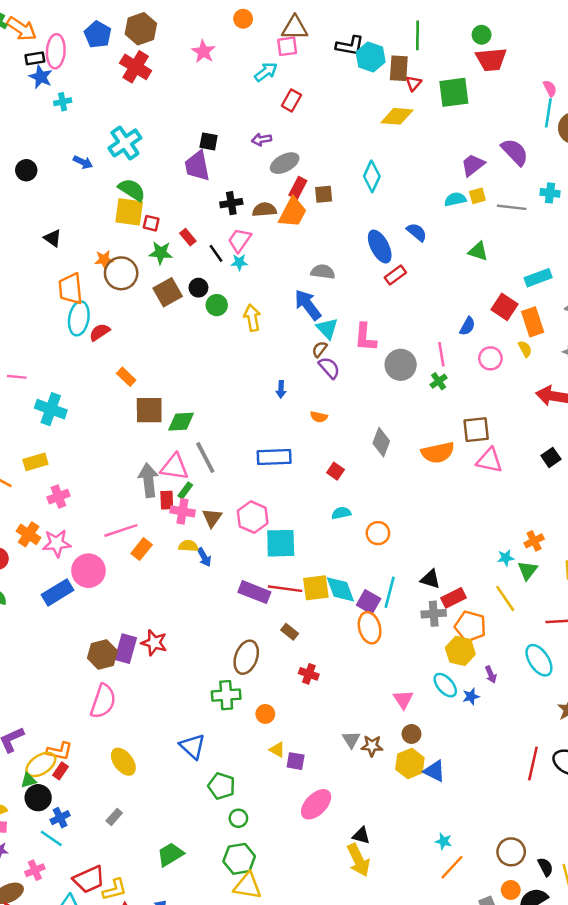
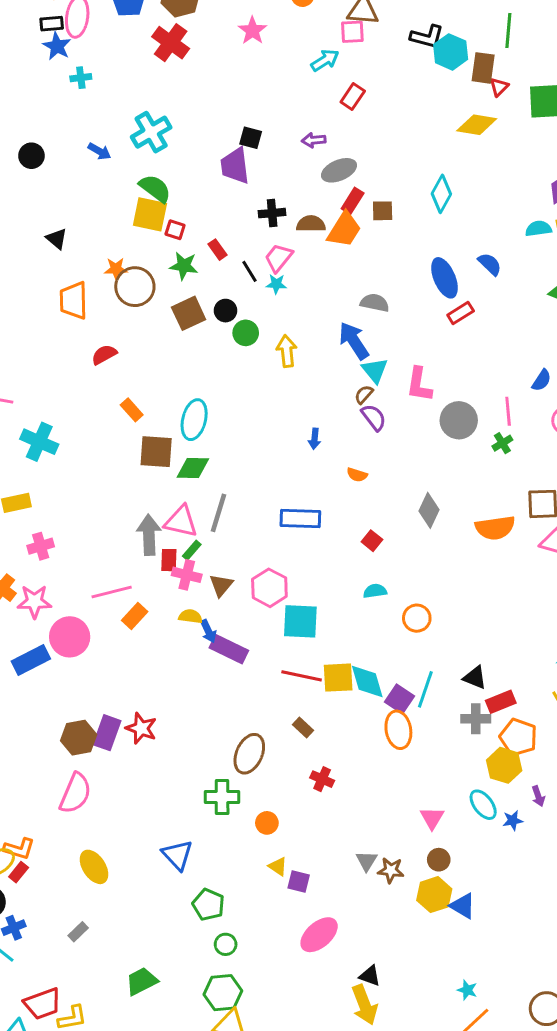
cyan ellipse: (79, 318) -> (194, 420), moved
gray line: (205, 457) -> (218, 513), turned 40
purple rectangle: (254, 592) -> (229, 649), moved

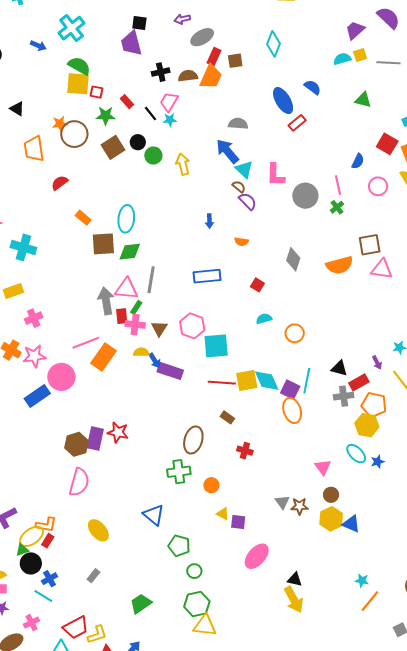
brown semicircle: (364, 394) -> (239, 187), turned 96
orange rectangle: (135, 616) -> (104, 357), size x1.5
purple arrow: (538, 796) -> (377, 363), moved

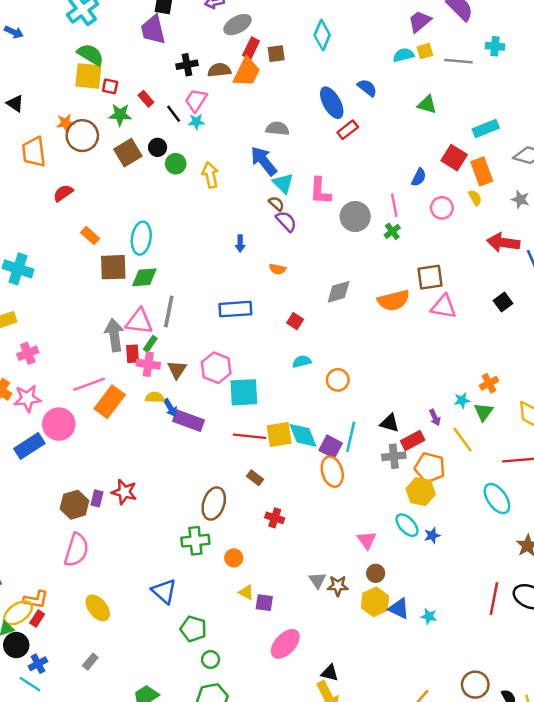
blue arrow: (38, 46) -> (14, 32), moved
gray diamond: (293, 259) -> (339, 292), turned 55
purple rectangle: (95, 438) -> (97, 498), size x0.6
cyan star: (362, 580) -> (429, 616), moved

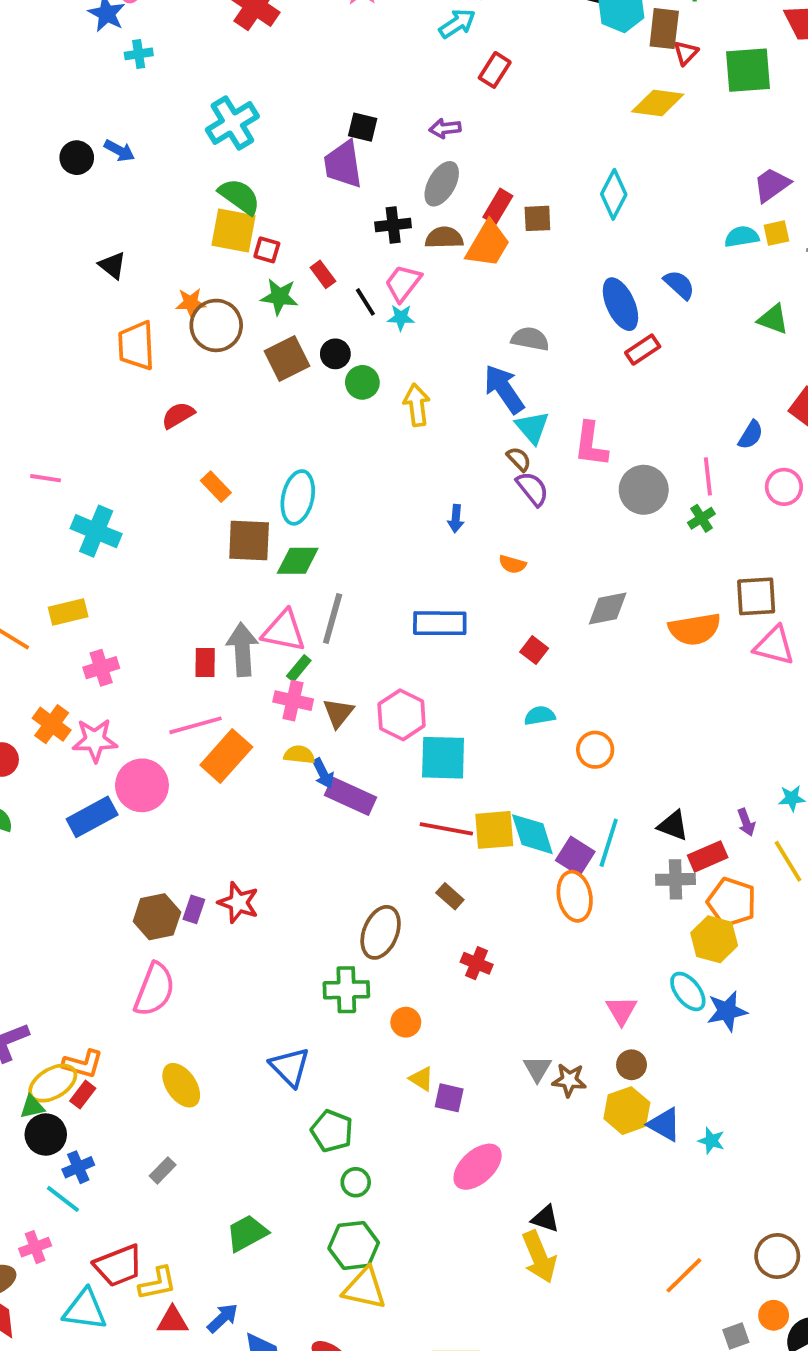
gray ellipse: (238, 25) -> (442, 184), moved, turned -36
red rectangle: (133, 354) -> (205, 663), moved
blue star: (432, 535) -> (727, 1011), size x1.5

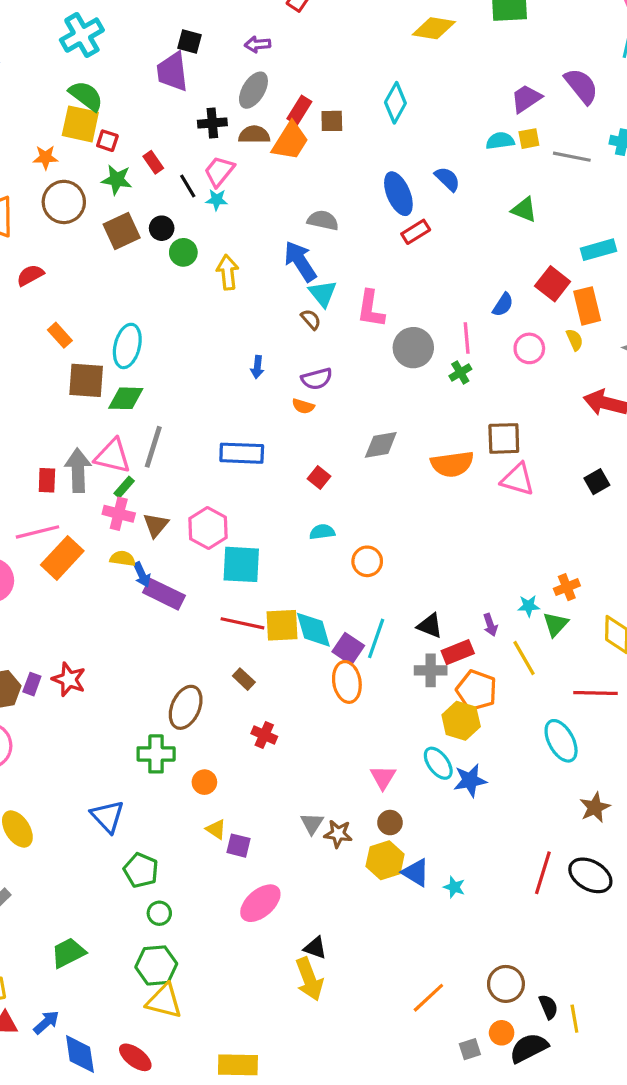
orange star: (191, 303) -> (46, 157), moved
purple semicircle: (532, 489) -> (317, 379), moved, turned 112

